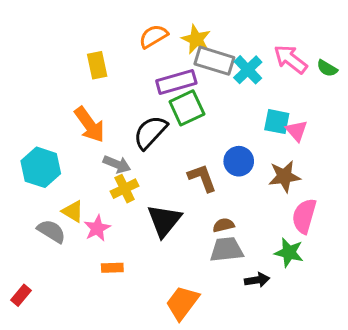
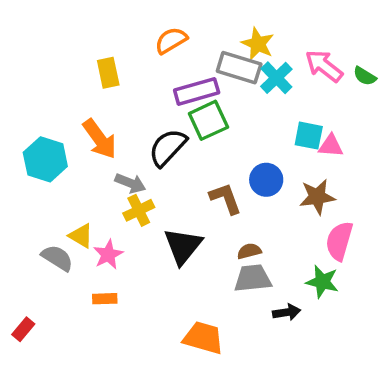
yellow star: (196, 39) -> (258, 44), moved
pink triangle: (297, 131) -> (331, 146), turned -45
cyan hexagon: (41, 167) -> (45, 159), moved
orange rectangle: (112, 268) -> (105, 299), moved
orange trapezoid: (182, 303) -> (203, 338), turned 69

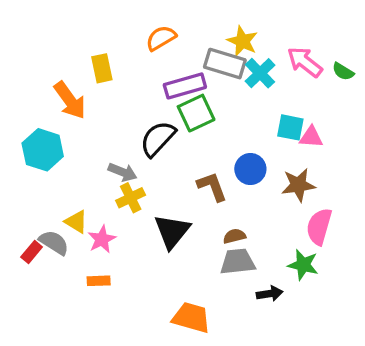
orange arrow: (100, 139) -> (70, 100), moved
red rectangle: (23, 329) -> (32, 252), moved

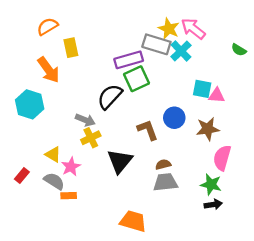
orange semicircle: (161, 38) -> (47, 26), moved
pink arrow: (305, 62) -> (193, 29), moved
gray semicircle: (54, 242) -> (54, 181), moved
black arrow: (270, 294) -> (213, 205), moved

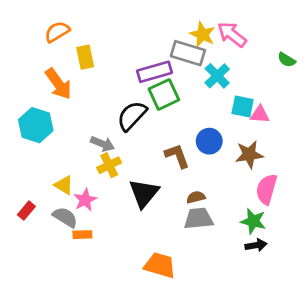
cyan cross: (181, 51) -> (217, 76), moved

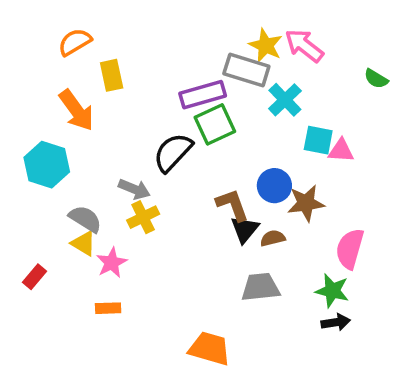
brown star: (249, 155) -> (306, 203), moved
black triangle: (144, 193) -> (245, 229), moved, size x0.7
brown semicircle: (196, 197) -> (273, 238), moved
gray semicircle: (65, 217) -> (85, 219), moved

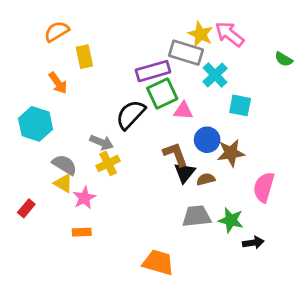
orange arrow: (77, 110) -> (58, 83), size x0.7
pink triangle: (341, 151) -> (183, 111), moved
green star: (332, 291) -> (231, 220), moved

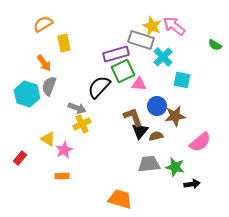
gray semicircle: (65, 165) -> (49, 86), moved, turned -102
pink semicircle: (264, 187) -> (200, 142), turned -145

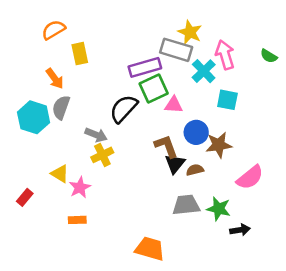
pink arrow: (174, 26) -> (225, 55), moved, turned 35

